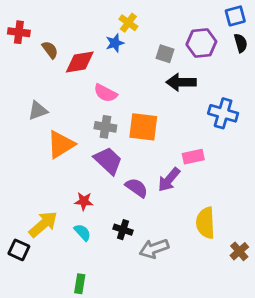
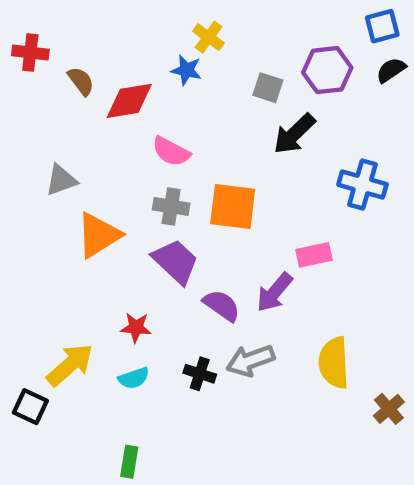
blue star: (115, 43) -> (186, 70), turned 30
black semicircle: (241, 43) -> (391, 70), turned -108
black arrow: (181, 82) -> (294, 134), turned -44
cyan semicircle: (82, 232) -> (134, 378), turned 114
gray arrow: (154, 249) -> (250, 360), moved

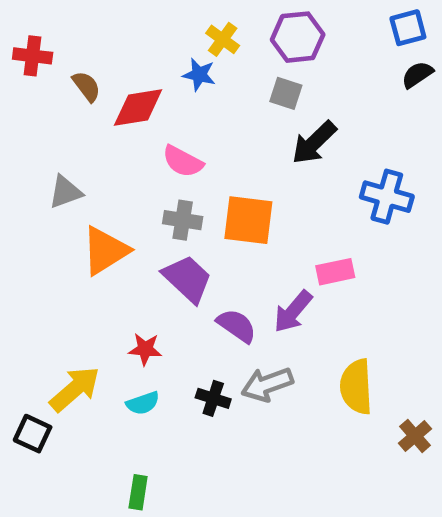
purple hexagon: (327, 70) -> (298, 37), moved

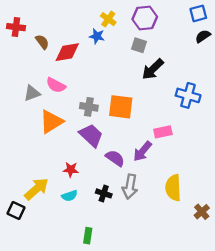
pink semicircle: (183, 161) -> (56, 85), moved
gray arrow: (267, 384) -> (130, 187), turned -60
green rectangle: (138, 492) -> (88, 236), moved

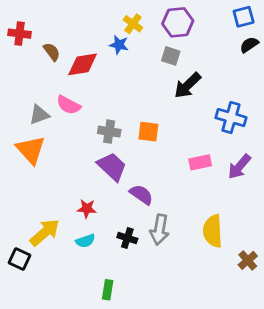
orange square: (121, 107) -> (148, 132), size x0.7
orange triangle: (51, 122) -> (31, 150), moved, turned -40
purple arrow: (142, 151) -> (239, 167), moved

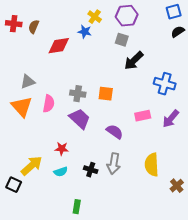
brown semicircle: (52, 52) -> (34, 27), moved, turned -120
pink semicircle: (69, 105) -> (49, 104), moved, turned -108
purple semicircle: (141, 195) -> (115, 132), moved

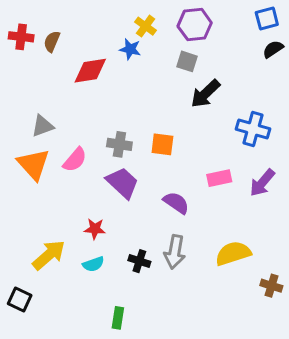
pink semicircle: (49, 104) -> (75, 160), turned 30
yellow semicircle: (152, 165) -> (233, 253), turned 75
black square: (14, 185) -> (20, 299), moved
brown cross: (177, 186) -> (271, 286), turned -32

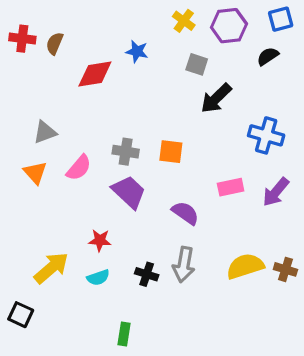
purple hexagon: (195, 25) -> (229, 26), moved
yellow cross: (146, 26) -> (184, 21), moved
black semicircle: (273, 49) -> (268, 56), moved
orange triangle: (33, 164) -> (35, 173), size x0.7
brown cross: (271, 286) -> (285, 269), moved

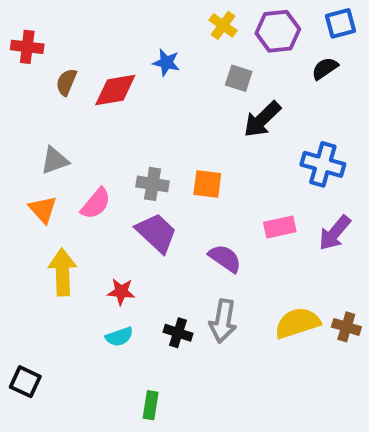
brown semicircle: (55, 43) -> (66, 82), moved
yellow arrow: (51, 268) -> (62, 272), moved, turned -51

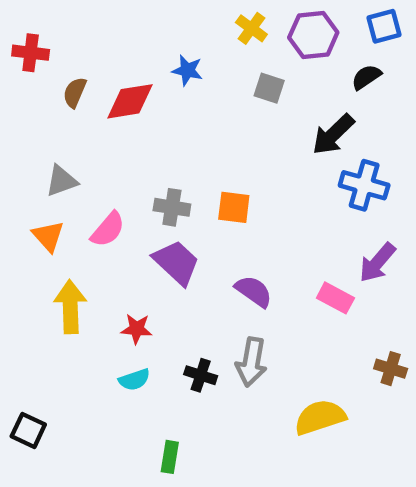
black arrow: (262, 119) -> (333, 134), moved
pink rectangle: (280, 227) -> (335, 298), moved, turned 40
yellow semicircle: (297, 323) -> (320, 417), moved

